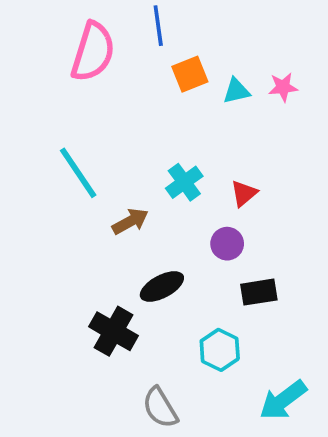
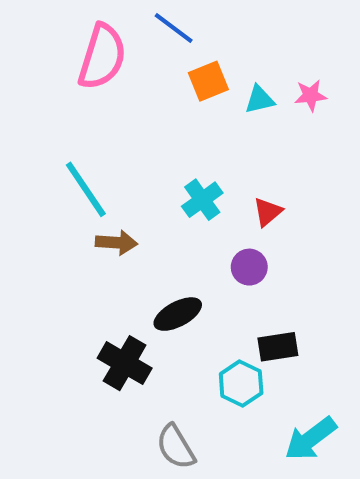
blue line: (158, 26) -> (174, 28), turned -45
brown arrow: (130, 221) -> (116, 243), moved, turned 33
black rectangle: (259, 292) -> (278, 347), moved

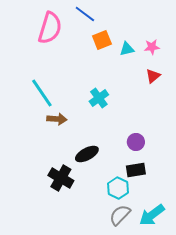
red triangle: (268, 212) -> (153, 76), moved
purple circle: (249, 267) -> (136, 142), moved
gray semicircle: (176, 447) -> (120, 215), moved, turned 75

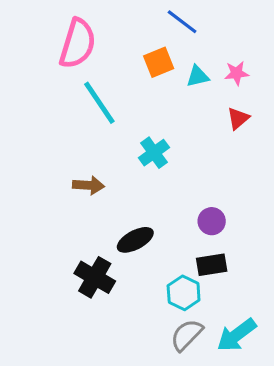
blue line: (85, 14) -> (182, 22), moved
cyan line: (42, 93) -> (99, 103), moved

